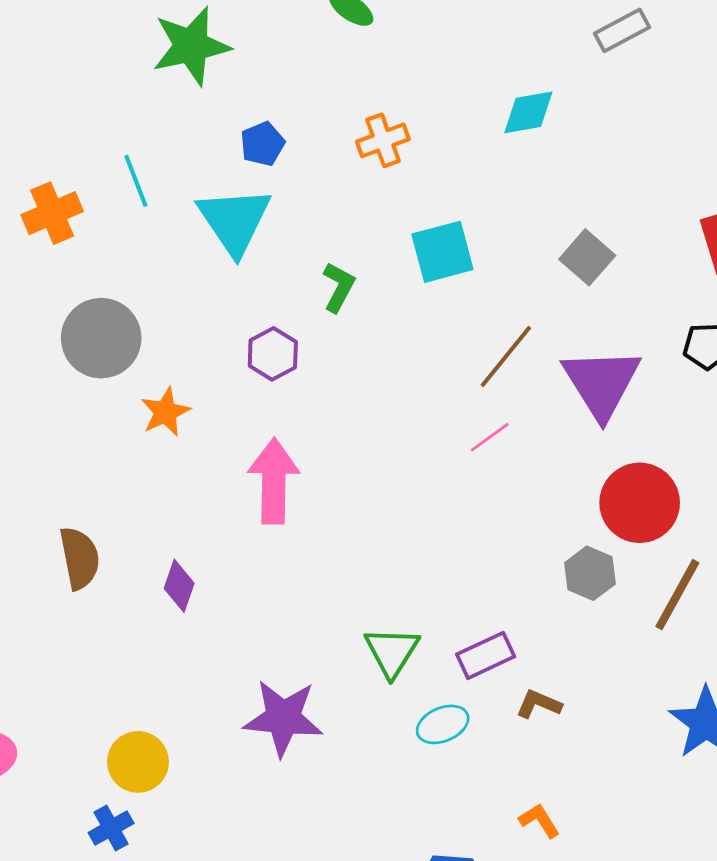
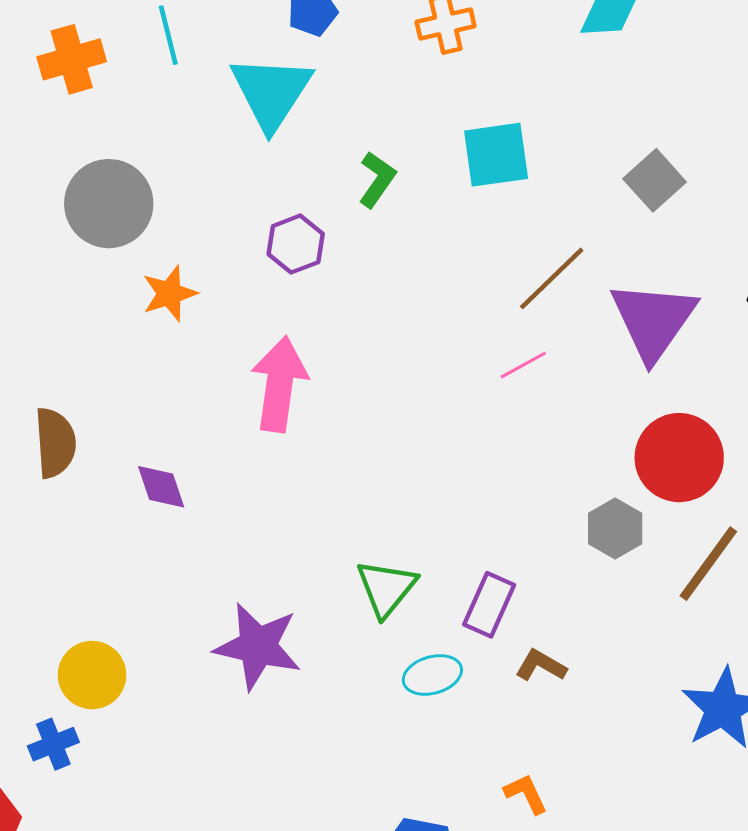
purple diamond: (179, 586) -> (161, 487), turned -45
purple rectangle: (486, 655) -> (489, 605), turned -48

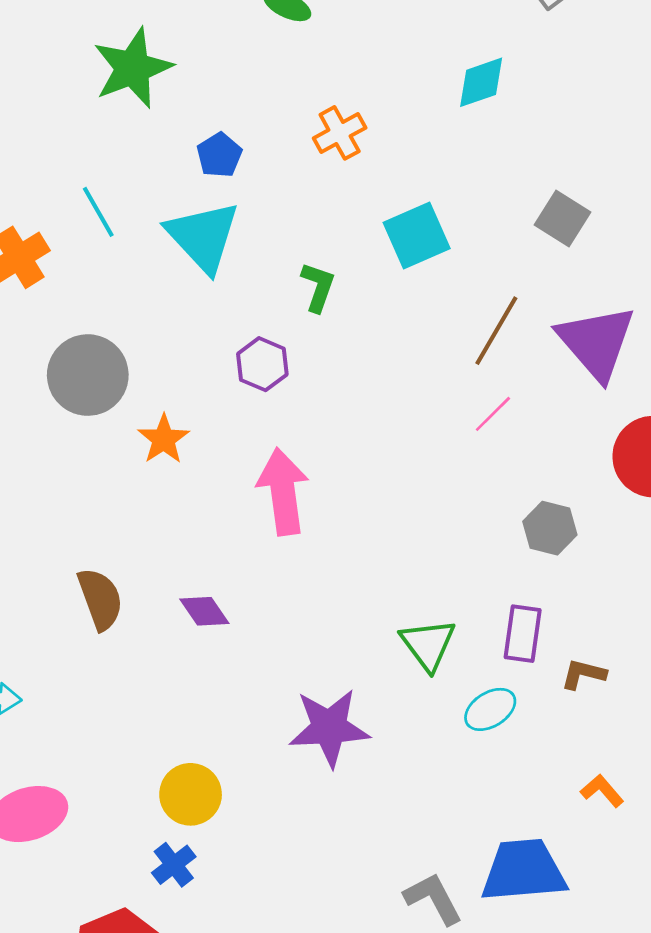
gray hexagon: (615, 528) -> (550, 528), moved

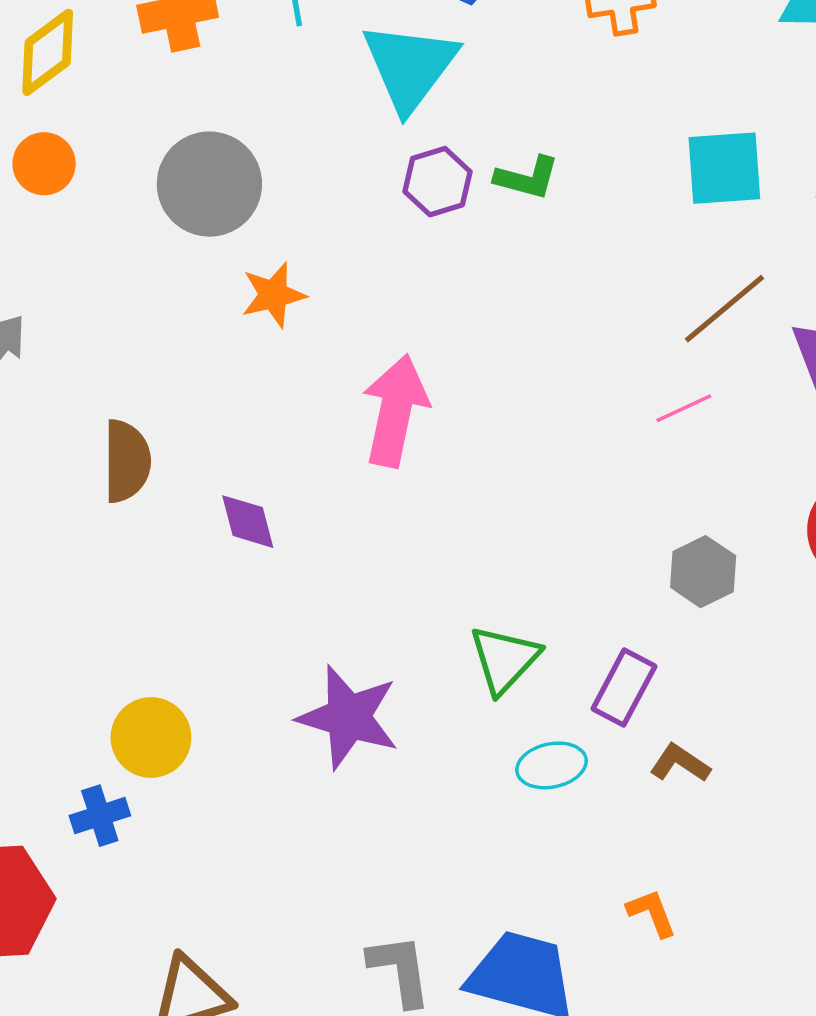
cyan square: (417, 235) -> (724, 168), moved
green L-shape: (318, 287) -> (527, 178), turned 66
purple hexagon: (262, 364) -> (437, 182), moved

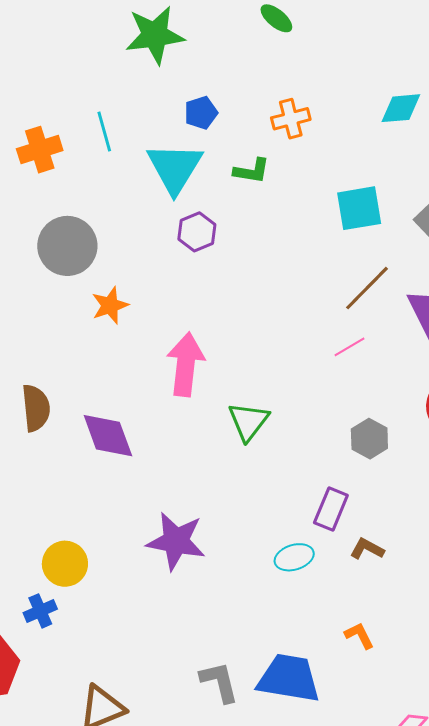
green L-shape: (527, 178) -> (252, 171), moved
purple diamond: (248, 522) -> (108, 436), size x1.5
green triangle: (504, 659) -> (248, 421), moved

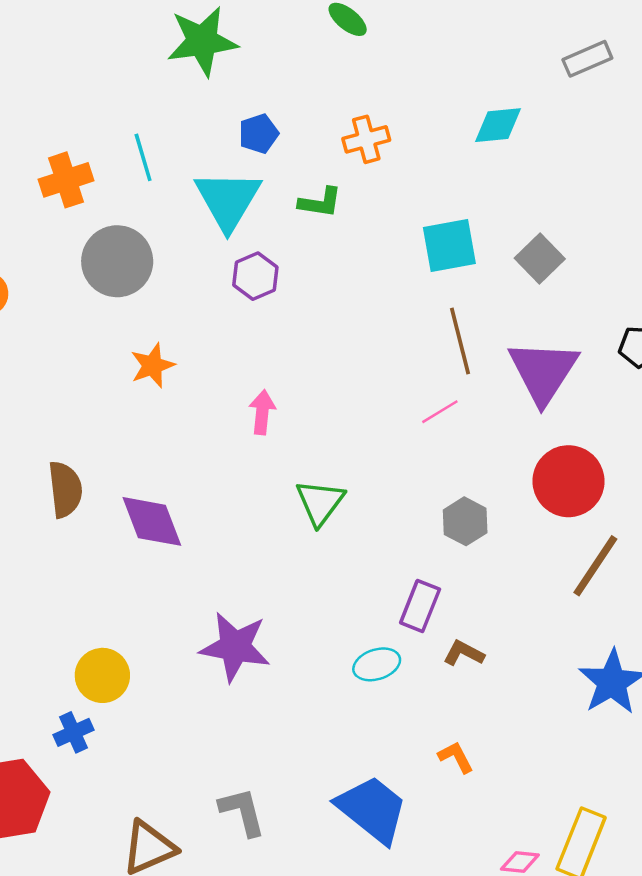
gray circle: (67, 246) -> (117, 261), moved
brown line: (367, 288) -> (460, 341), turned -58
pink arrow: (186, 364) -> (262, 412), moved, size x0.6
blue trapezoid: (289, 678) -> (372, 809), turned 30
gray L-shape: (219, 682) -> (242, 812), moved

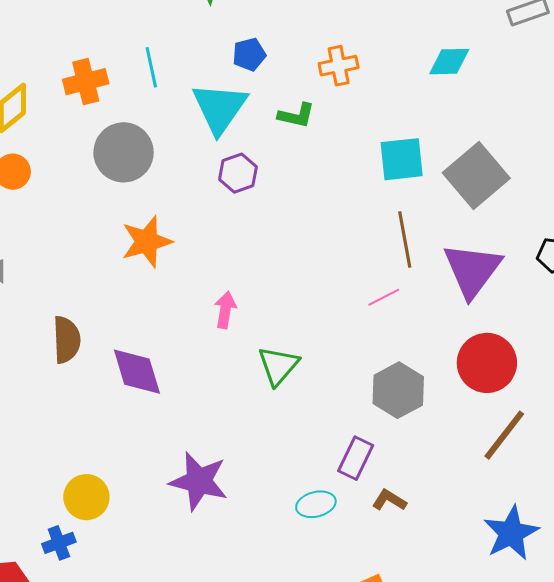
gray square: (540, 259) -> (476, 175), size x1.6
orange star: (152, 366) -> (147, 242), size x1.4
pink arrow: (262, 412) -> (225, 310), moved
gray hexagon: (465, 521) -> (398, 390), size x1.4

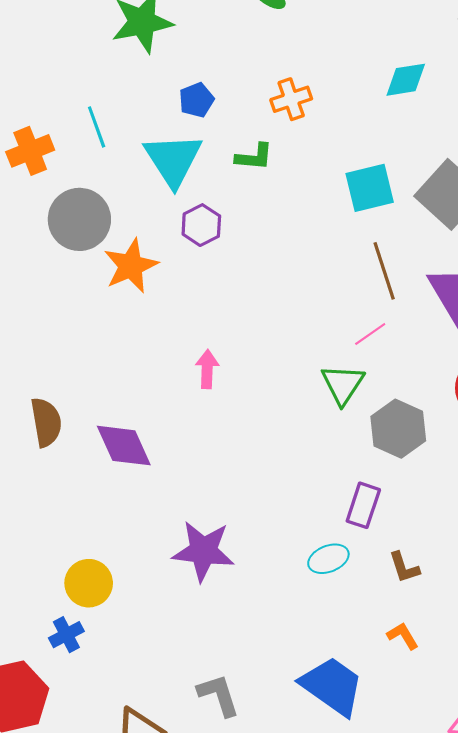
orange star: (147, 242) -> (131, 266), moved
green triangle: (278, 366) -> (343, 384), moved
brown L-shape: (389, 500) -> (404, 567), moved, turned -132

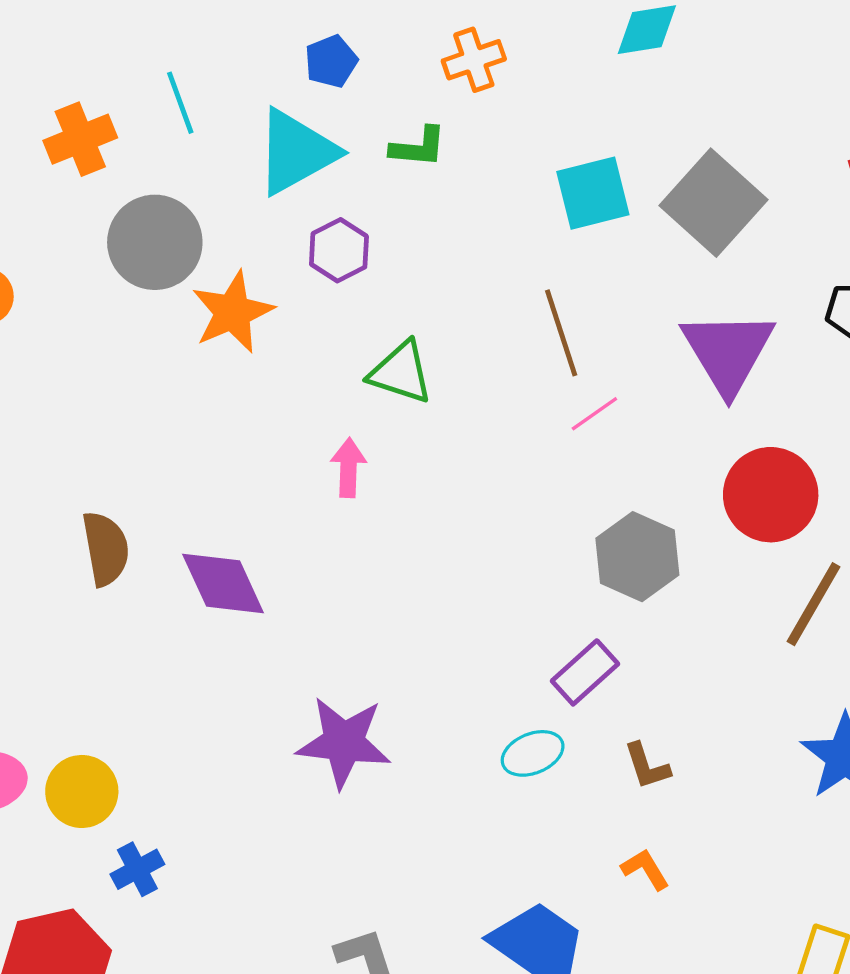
cyan triangle: (173, 160) -> (296, 152), turned 34
brown line: (384, 271) -> (561, 333), moved
green triangle: (343, 384) -> (401, 372), moved, turned -45
purple rectangle: (363, 505) -> (585, 672), turned 30
yellow circle: (89, 583) -> (82, 791), moved

